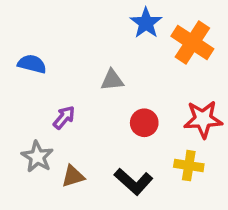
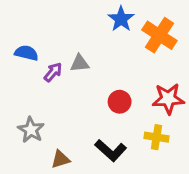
gray triangle: (112, 80) -> (80, 63), moved
purple arrow: (64, 117) -> (53, 72), moved
brown triangle: (73, 176) -> (60, 159), moved

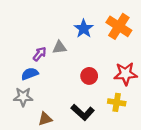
blue star: (121, 19) -> (84, 29), moved
blue semicircle: (26, 53) -> (30, 74), moved, turned -35
gray star: (31, 130) -> (23, 97), turned -30

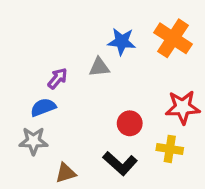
blue star: (84, 29) -> (122, 42), turned -30
gray triangle: (59, 47) -> (99, 67), moved
red circle: (89, 76) -> (130, 123), moved

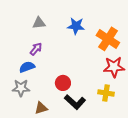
orange cross: (173, 38) -> (108, 39), moved
gray triangle: (99, 67) -> (39, 23), moved
red circle: (130, 123) -> (63, 83), moved

